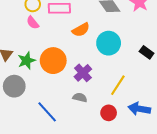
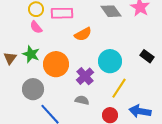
cyan circle: (109, 43) -> (110, 61), moved
green star: (27, 61) -> (31, 54), moved, turned -30
gray circle: (14, 86) -> (33, 89), moved

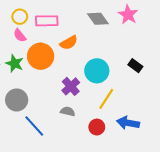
orange circle: (56, 64) -> (41, 56), moved

